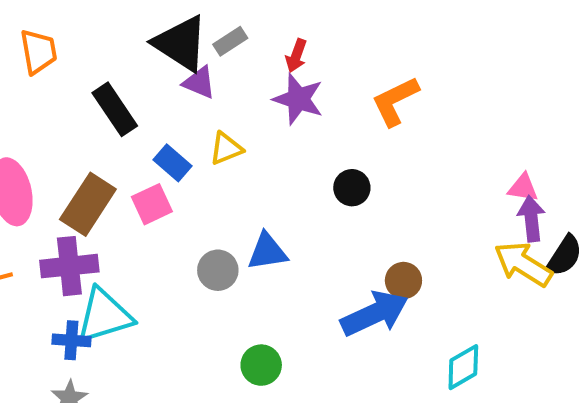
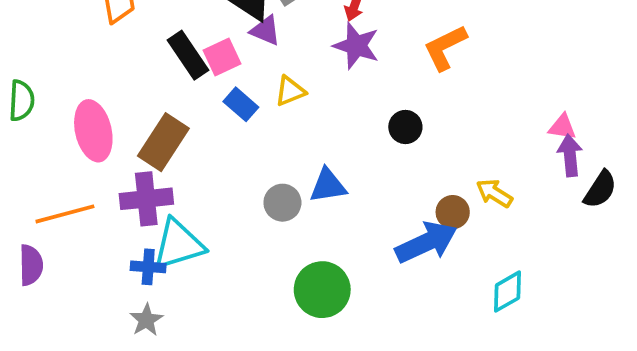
pink square: (152, 204) -> (222, 57), moved
yellow arrow: (523, 264) -> (494, 193), moved, size x0.7
green circle: (261, 365) -> (322, 290), size x1.5

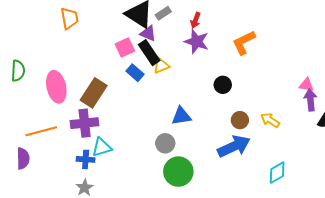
black rectangle: (188, 55) -> (149, 53), moved
gray circle: (282, 203) -> (165, 143), moved
brown circle: (453, 212) -> (240, 120), moved
cyan triangle: (178, 244) -> (102, 147), size x0.7

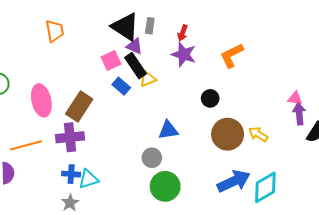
gray rectangle: (163, 13) -> (150, 26), turned -49
brown circle: (240, 120) -> (228, 134), size x1.8
blue arrow: (234, 146) -> (234, 181), moved
cyan triangle: (102, 147) -> (88, 179), moved
cyan diamond: (277, 173) -> (265, 187), size x1.4

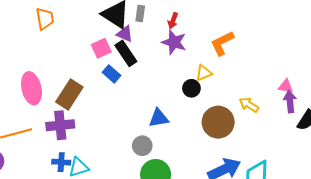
yellow triangle: (148, 79) -> (204, 73), moved
black circle: (210, 98) -> (191, 88), moved
yellow arrow: (258, 134) -> (249, 105), moved

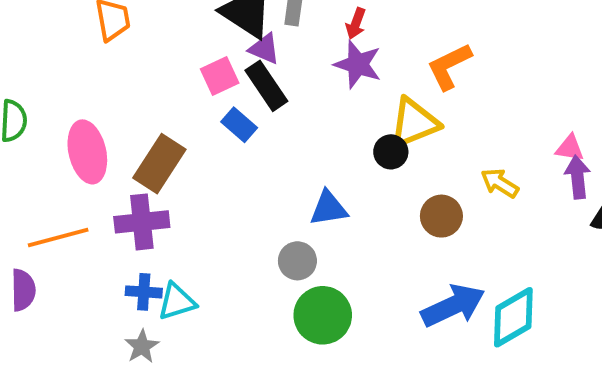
yellow triangle: (204, 73) -> (414, 123), size x1.6
brown circle: (218, 122) -> (441, 216), size x0.7

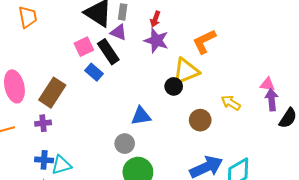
purple triangle: (264, 49) -> (119, 32), moved
purple cross: (142, 222) -> (43, 123), size x0.6

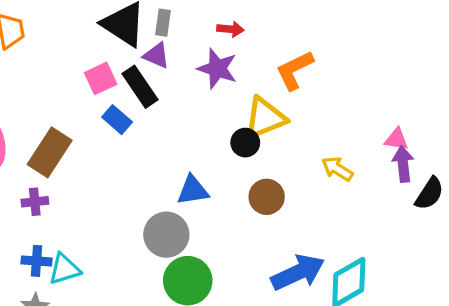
red arrow: (155, 19) -> (230, 29), moved, turned -105
brown circle: (200, 120) -> (267, 197), moved
gray circle: (125, 144) -> (166, 235), size x1.4

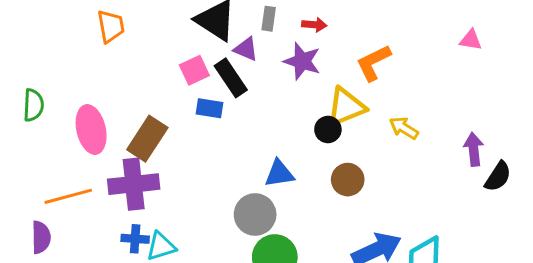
gray rectangle: (163, 23) -> (269, 19), moved
blue rectangle: (117, 120) -> (210, 108), turned -32
pink triangle: (396, 139) -> (471, 40), moved
yellow arrow: (337, 169) -> (404, 128), moved
purple cross: (35, 202) -> (134, 184), size x2.0

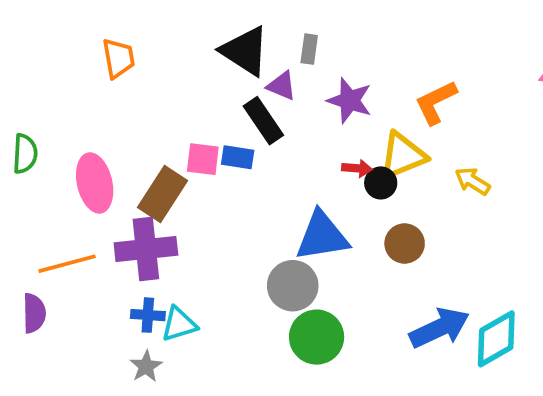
red arrow: (314, 25) -> (357, 168), moved
pink square: (194, 70) -> (203, 159), moved, turned 32
blue triangle: (279, 174) -> (322, 236), size x1.5

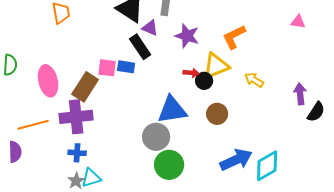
cyan triangle: (179, 324) -> (91, 178), moved

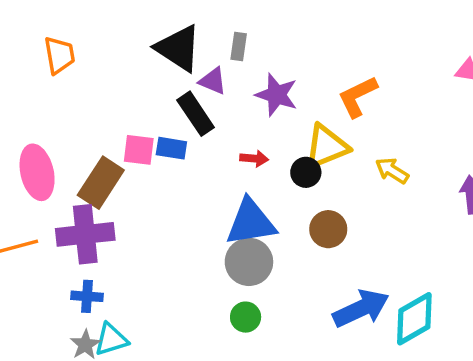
red arrow: (191, 73) -> (254, 159), moved
gray circle: (156, 137) -> (249, 262), moved
green circle: (169, 165) -> (246, 317), size x0.6

